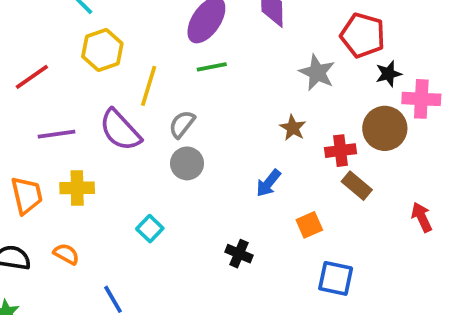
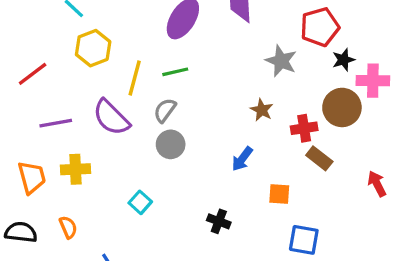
red pentagon: (363, 35) -> (320, 27), turned -30
green line: (212, 67) -> (175, 72), moved
orange square: (309, 225) -> (279, 194), turned 30
orange semicircle: (66, 254) -> (68, 227), turned 40

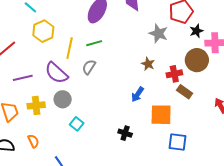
gray circle: (171, 144) -> (63, 99), moved
orange square: (279, 194) -> (161, 115), size x1.6

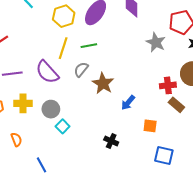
yellow hexagon: (43, 31) -> (64, 16), moved
brown star: (148, 64) -> (103, 83), moved, size x1.5
gray circle: (63, 99) -> (51, 109), moved
orange square: (161, 115) -> (150, 126), size x0.6

